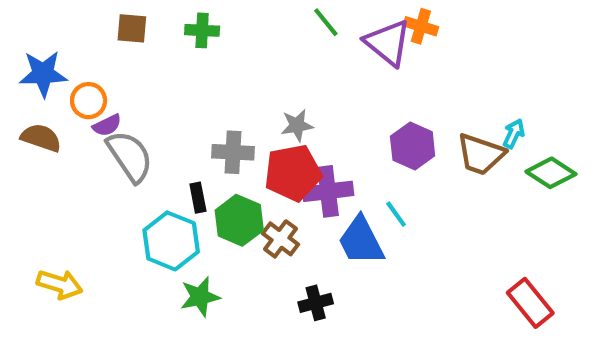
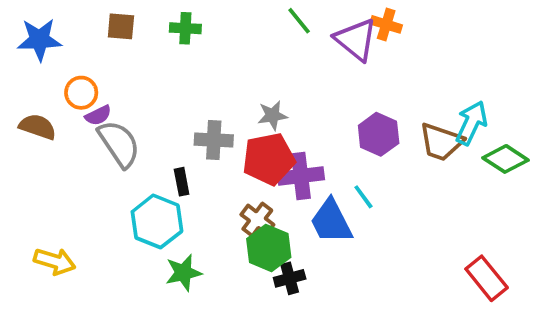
blue star: (43, 74) -> (39, 40), moved
cyan arrow: (514, 134) -> (471, 123), size x1.6
green hexagon: (239, 220) -> (269, 248), moved

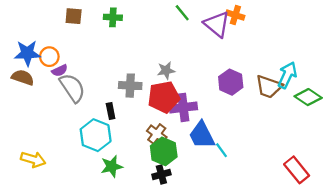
blue star: (39, 40) -> (27, 53), moved
cyan line: (363, 197) -> (221, 150), moved
black cross: (290, 278) -> (161, 174), moved

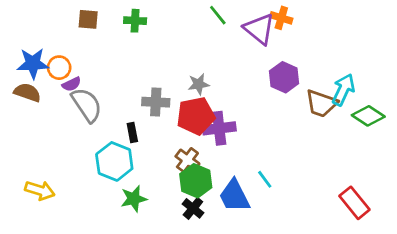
purple hexagon: (231, 82) -> (284, 77), moved
blue trapezoid: (202, 135) -> (234, 196), moved
black cross: (161, 174) -> (193, 208), turned -36

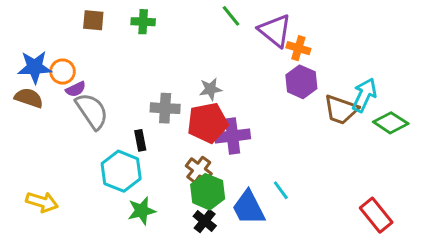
orange cross: (281, 18) -> (298, 48), moved

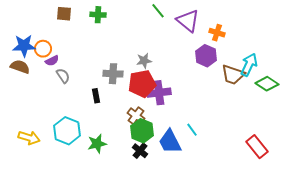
orange cross: (298, 48) -> (217, 33), moved
gray semicircle: (92, 111) -> (63, 76), size x0.6
cyan hexagon: (121, 171) -> (67, 131), moved

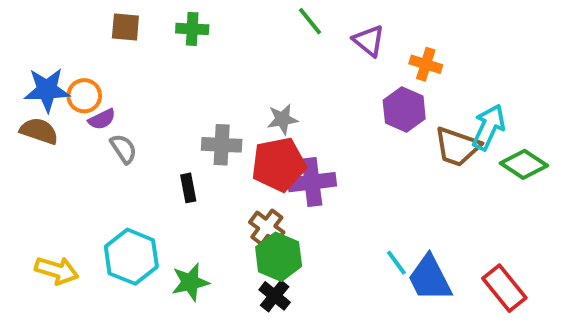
purple triangle: (188, 21) -> (369, 41), size x0.7
cyan line: (192, 130) -> (396, 263), moved
blue trapezoid: (170, 142) -> (430, 278), moved

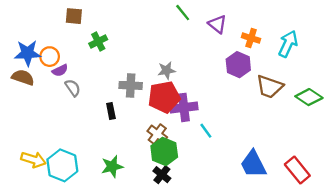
green cross: (192, 29) -> (98, 41), moved, turned -30
cyan arrow: (489, 127) -> (288, 44), moved
cyan hexagon: (131, 257) -> (62, 165), moved
cyan line: (396, 263) -> (206, 131), moved

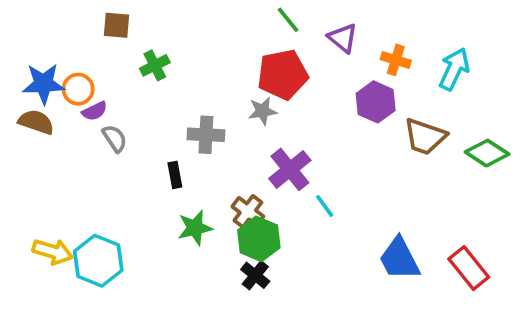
red pentagon: (164, 97) -> (283, 75), moved
purple cross: (184, 107) -> (290, 169), turned -32
green star: (112, 167) -> (195, 228), moved

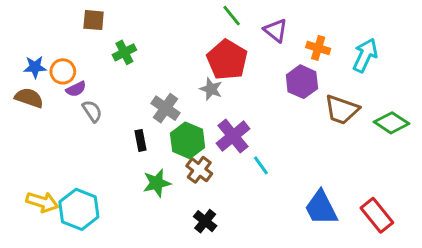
red pentagon: (283, 75) -> (227, 60), turned -30
blue star: (43, 84) -> (35, 67), size x0.7
gray star: (262, 111) -> (211, 89), turned 30
gray cross: (206, 135) -> (166, 108), turned 32
green hexagon: (259, 239) -> (188, 140), moved

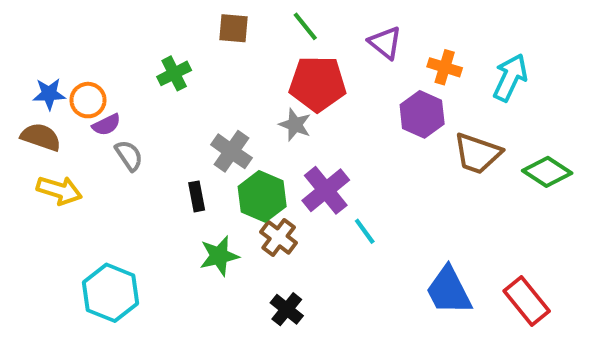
green line: (232, 16) -> (305, 26), moved
brown square: (94, 20) -> (234, 28), moved
red pentagon: (227, 60) -> (318, 84), turned -30
yellow arrow: (42, 202) -> (59, 190), moved

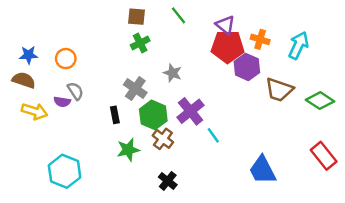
green cross: (174, 73) -> (140, 43), moved
red pentagon: (318, 84) -> (228, 47), moved
orange circle: (88, 100) -> (66, 59), moved
purple semicircle: (106, 125) -> (62, 102), moved, turned 35
red rectangle: (527, 301) -> (324, 156), moved

